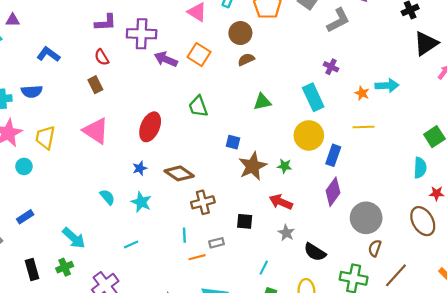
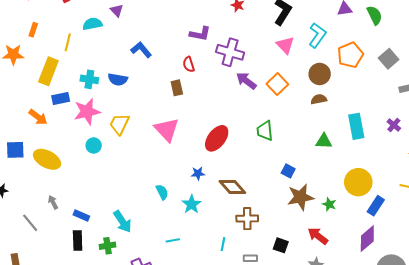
purple triangle: (13, 20) -> (117, 10), turned 32
cyan rectangle: (313, 97) -> (356, 126), moved
blue rectangle: (25, 217) -> (81, 215), moved, turned 42

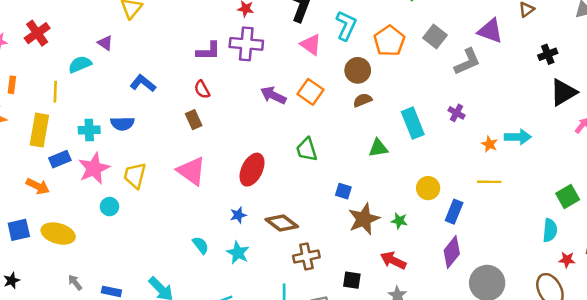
purple cross: (230, 52) -> (246, 44), moved
yellow circle: (358, 182) -> (428, 188), size x0.7

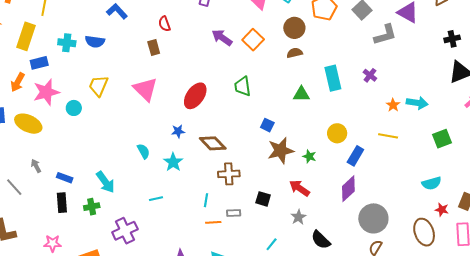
pink star: (94, 168) -> (46, 92), moved
orange arrow: (38, 186) -> (18, 82), turned 84
green square: (568, 196) -> (442, 139), moved
cyan semicircle: (550, 230) -> (432, 183), turned 60

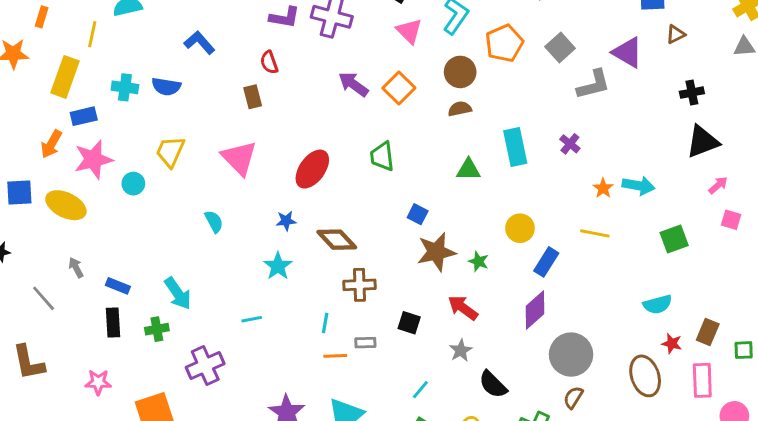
cyan semicircle: (143, 151) -> (214, 222), moved

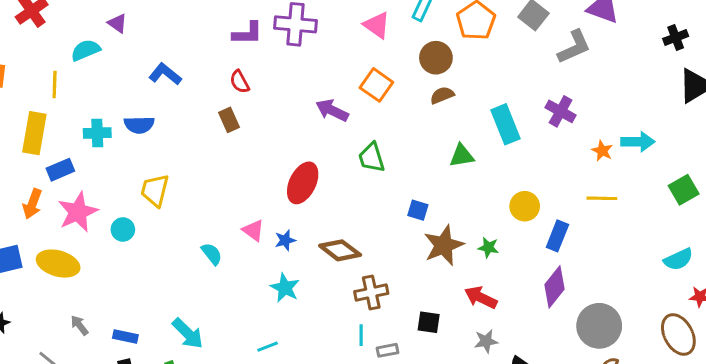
purple arrow: (353, 84) -> (332, 110), moved
purple cross: (570, 144) -> (561, 111), size x1.4
pink triangle: (239, 158) -> (253, 230), moved, size x0.6
cyan line: (325, 323) -> (361, 335), moved
gray star: (461, 350) -> (486, 341), turned 30

